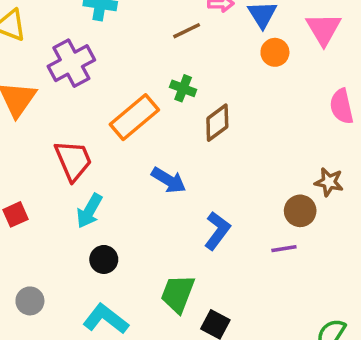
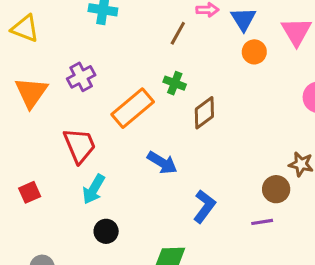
brown line: (187, 31) -> (178, 33), turned -35
purple cross: (71, 63) -> (81, 77), moved, size x0.7

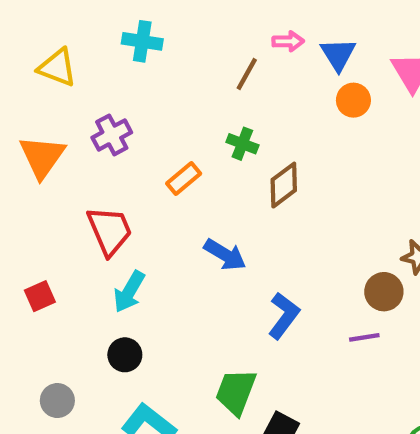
yellow triangle: (25, 29) -> (57, 67), moved
orange rectangle: (133, 108) -> (184, 178), size x0.6
black circle: (106, 231) -> (125, 355), moved

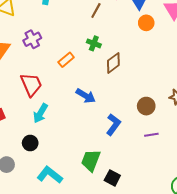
brown circle: (384, 292) -> (146, 106), moved
black circle: (125, 355) -> (30, 143), moved

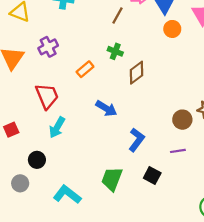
brown circle: (146, 106) -> (182, 120), moved
black circle: (30, 143) -> (37, 160), moved
black square: (112, 178) -> (152, 176), moved

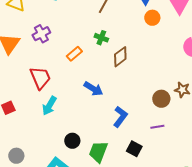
black circle: (37, 160) -> (72, 141), moved

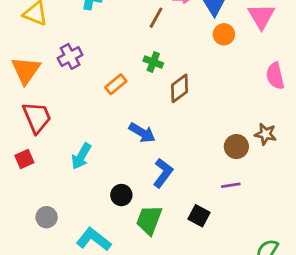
red trapezoid: (40, 78) -> (37, 117), moved
blue L-shape: (120, 117) -> (163, 173), moved
black circle: (72, 141) -> (121, 195), moved
gray circle: (16, 156) -> (47, 217), moved

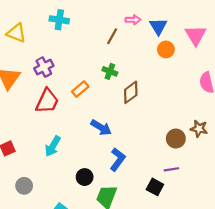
red trapezoid: (37, 117) -> (47, 101), moved, turned 48
black square: (199, 216) -> (155, 187), moved
gray circle: (47, 217) -> (24, 186), moved

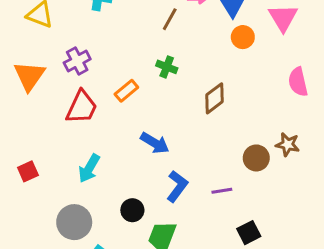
brown diamond: (131, 92) -> (214, 98), moved
purple line: (171, 169) -> (222, 191), moved
gray circle: (24, 186) -> (74, 222), moved, size x1.5
black square: (155, 187) -> (249, 233), moved, turned 35

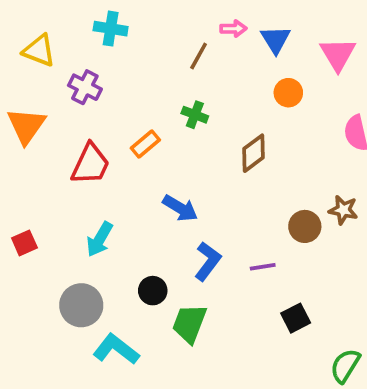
orange circle: (243, 37) -> (288, 93), moved
purple cross: (77, 61) -> (85, 87), moved, turned -35

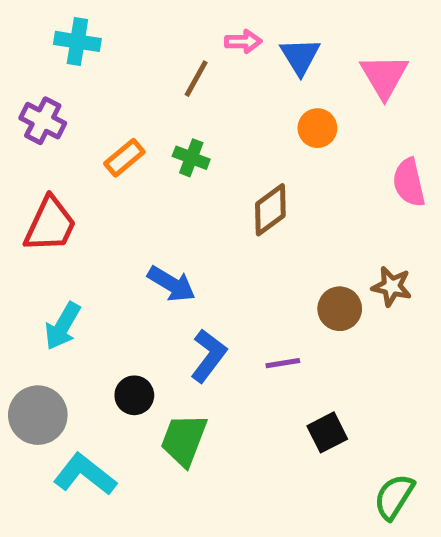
orange rectangle: (145, 144) -> (124, 158), moved

